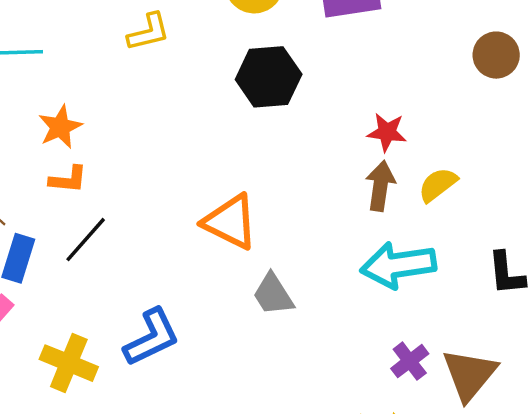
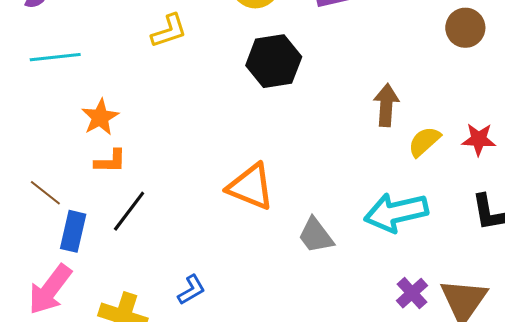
red star: (387, 132) -> (479, 139), moved
brown arrow: (380, 186) -> (386, 105), moved
gray trapezoid: (273, 294) -> (316, 235), moved
blue L-shape: (152, 337) -> (191, 290), size x0.6

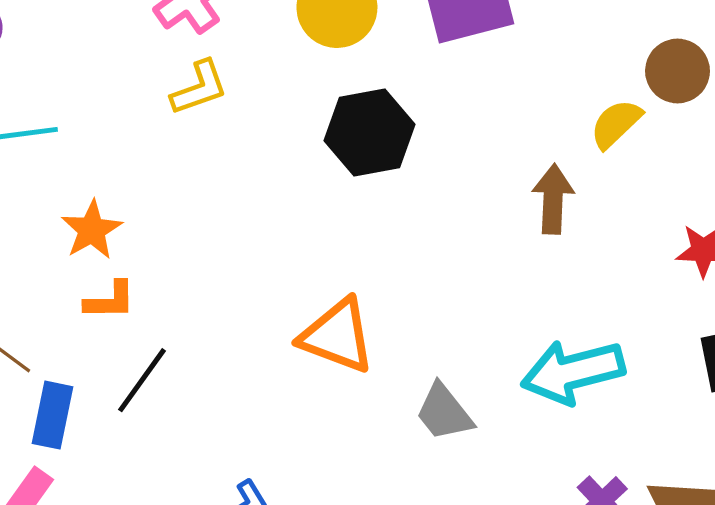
yellow semicircle: (424, 142) -> (616, 124), moved

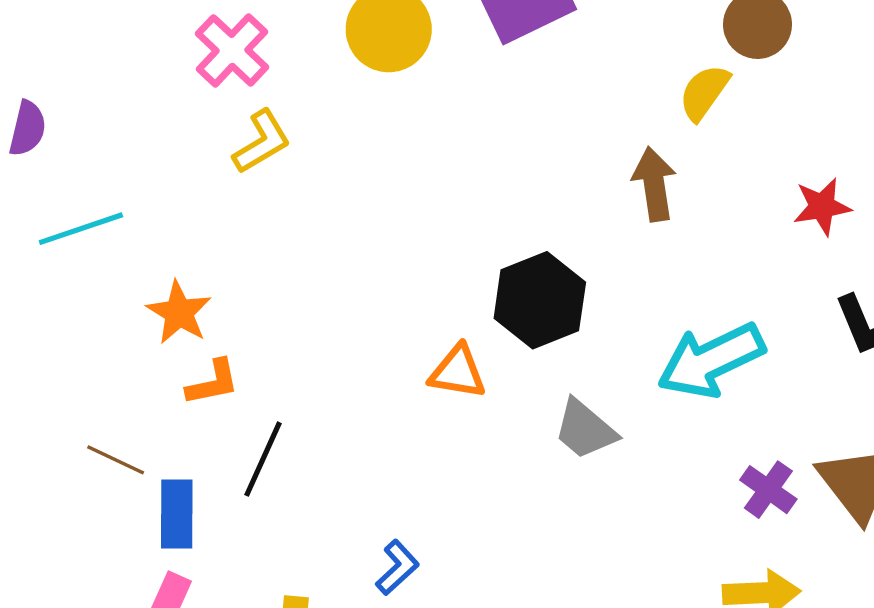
black hexagon: (370, 133) -> (540, 300), moved
orange triangle: (337, 336) -> (458, 372), size x0.7

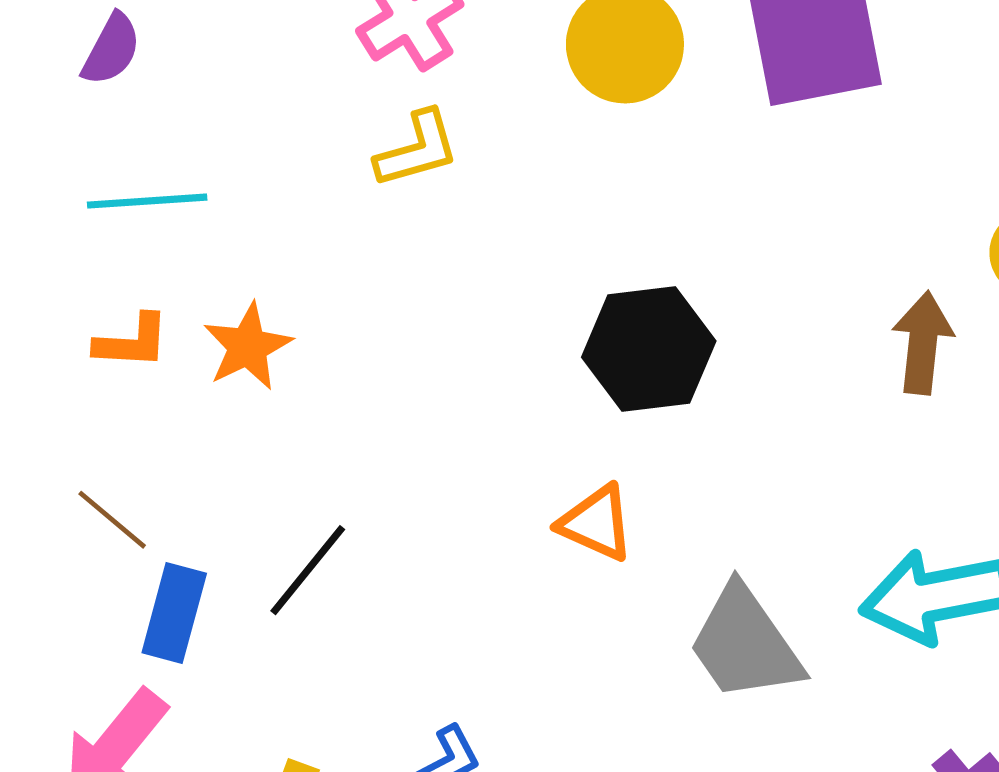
black hexagon: (540, 300) -> (649, 349), moved
orange L-shape: (213, 383) -> (132, 342), moved
gray trapezoid: (585, 429) -> (745, 644), size x1.4

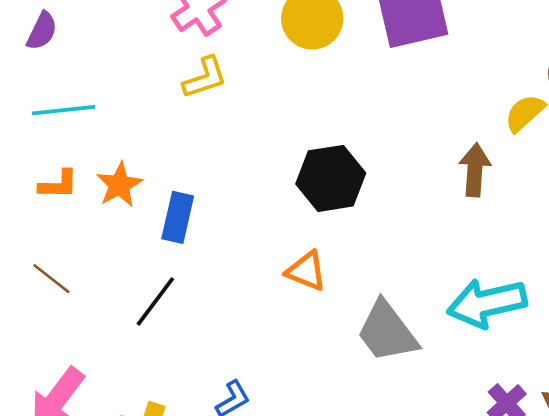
blue rectangle: (174, 613) -> (178, 217), moved

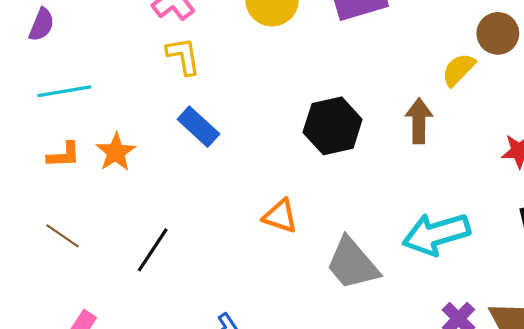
yellow L-shape: (205, 78) -> (183, 56), turned -78
black hexagon: (331, 178) -> (333, 126), moved
blue rectangle: (178, 217) -> (198, 127), moved, turned -57

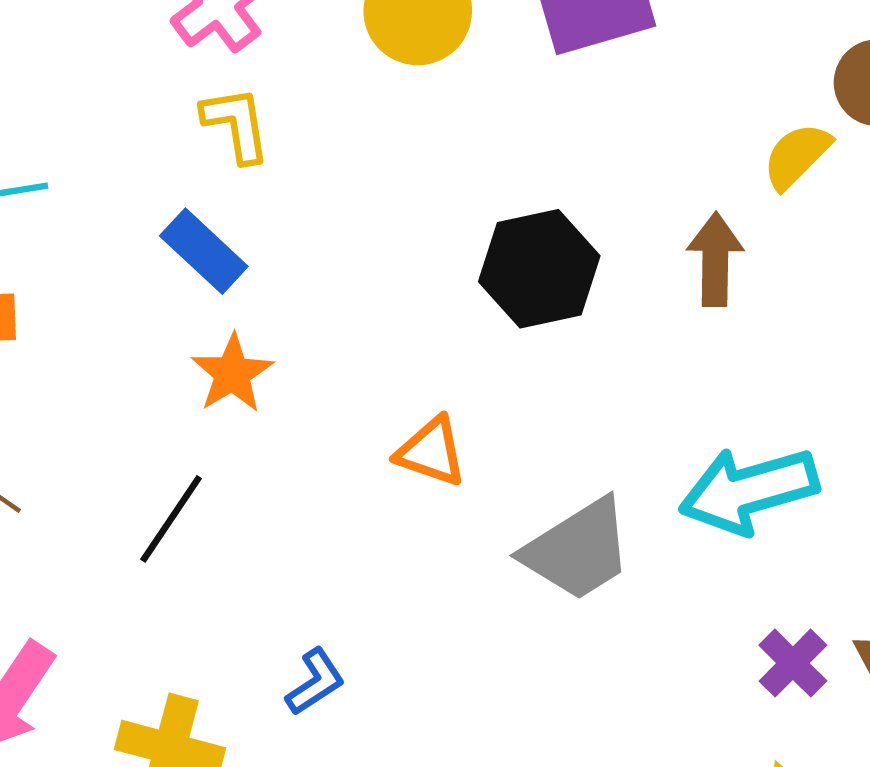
blue rectangle: (198, 127) -> (204, 251), moved
orange star: (116, 152) -> (232, 373), moved
gray trapezoid: (352, 264) -> (578, 550), turned -82

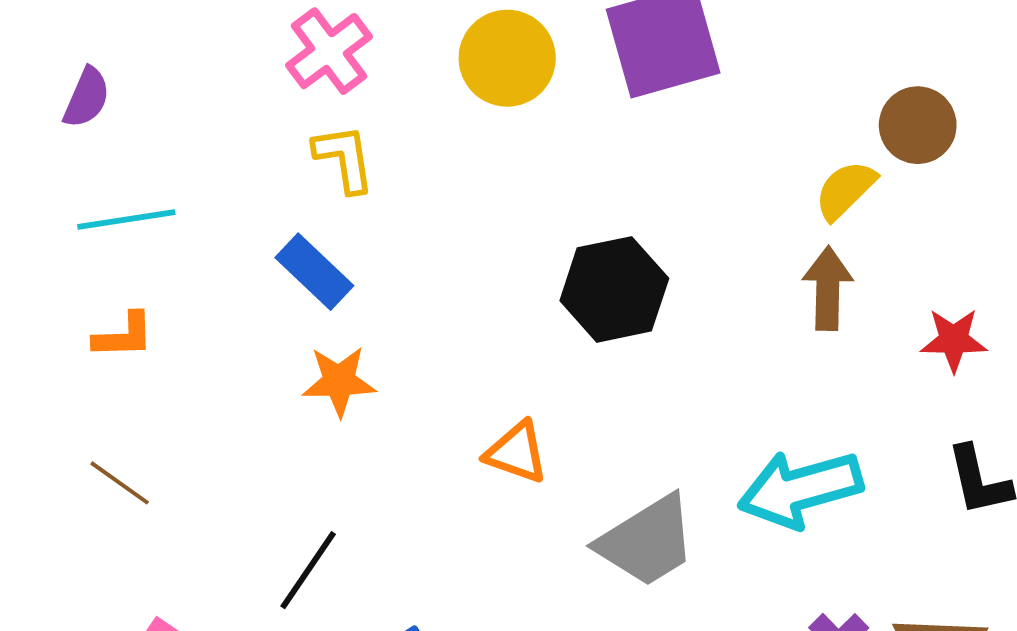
brown arrow: (715, 259) -> (828, 288), moved
orange star: (232, 373) -> (339, 381), turned 30
black line: (171, 519) -> (308, 570), moved

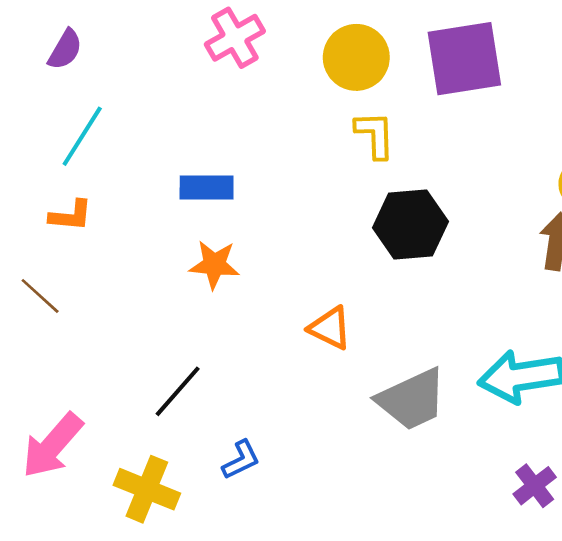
yellow L-shape: (344, 158) -> (375, 135), moved
cyan line: (126, 219) -> (82, 136), turned -56
blue rectangle: (314, 272) -> (207, 187), turned -50
brown line: (120, 483) -> (40, 296), moved

